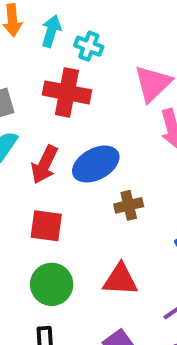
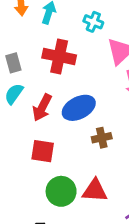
cyan cross: (89, 46) -> (93, 22), moved
green circle: (52, 284) -> (61, 191), moved

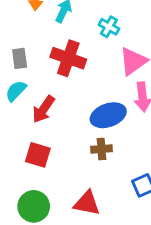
blue ellipse: (79, 108) -> (108, 115), moved
green circle: (61, 191) -> (34, 206), moved

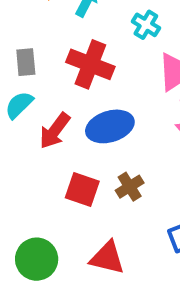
blue ellipse: (108, 115) -> (110, 126), moved
brown cross: (101, 149) -> (130, 187), turned -30
red square: (38, 155) -> (82, 189), moved

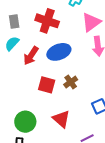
red triangle: (107, 258) -> (61, 119), turned 30

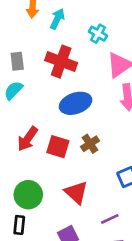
red arrow: (31, 56) -> (28, 139), moved

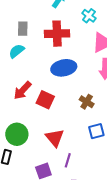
red cross: (61, 62) -> (57, 34), turned -30
brown cross: (90, 144) -> (87, 102), moved, turned -32
purple line: (110, 219) -> (68, 160), moved, turned -56

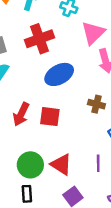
red triangle: (55, 138) -> (61, 164), moved
purple line: (68, 160) -> (98, 163), moved

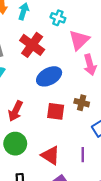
red cross: (40, 39) -> (32, 45), turned -35
red square: (50, 117) -> (56, 111), moved
green circle: (30, 165) -> (15, 144), moved

